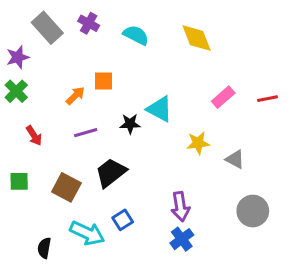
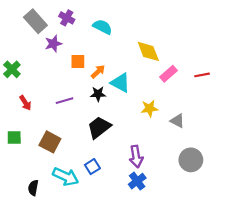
yellow diamond: (197, 38) -> (148, 51), moved
purple star: (18, 57) -> (53, 44), moved
orange arrow: (75, 96) -> (98, 72), moved
black trapezoid: (111, 173) -> (99, 127), moved

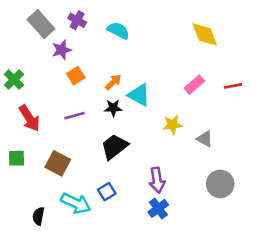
yellow diamond: (148, 51) -> (205, 34), moved
orange square: (78, 61) -> (76, 76), moved, turned -32
red arrow: (25, 103) -> (29, 118), size x1.5

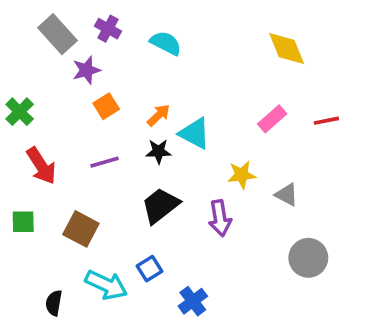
purple arrow: (157, 180) -> (220, 218), moved
blue cross: (158, 208) -> (193, 301), moved

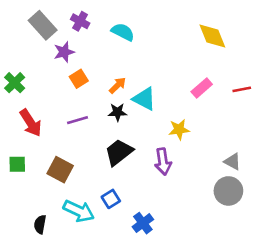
gray triangle: (287, 195) -> (232, 162), moved

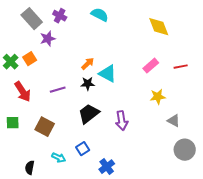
cyan semicircle: (123, 32) -> (100, 15), moved
orange square: (79, 79) -> (30, 59), moved
yellow star: (179, 129) -> (158, 97), moved
gray circle: (228, 191) -> (185, 150), moved
cyan arrow: (79, 211) -> (59, 158), size x0.6

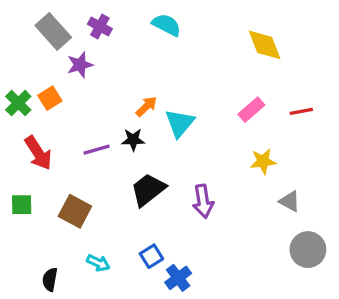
cyan triangle: (108, 74) -> (180, 123), turned 42
black star: (88, 84) -> (133, 140), moved
blue square: (83, 149) -> (151, 256), moved

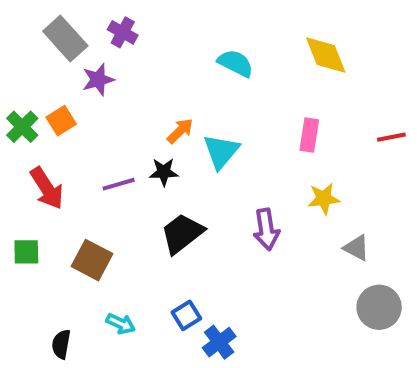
cyan semicircle: (166, 25) -> (236, 63), moved
pink rectangle: (251, 110) -> (309, 135), turned -40
red line: (301, 111) -> (391, 137), moved
purple arrow: (203, 201) -> (266, 229), moved

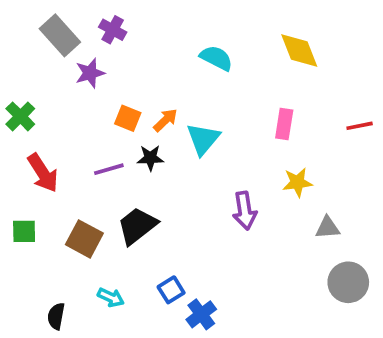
orange square: (61, 121) -> (128, 118), moved, turned -36
black trapezoid: (182, 233) -> (137, 226), moved
gray triangle: (357, 248) -> (328, 228), turned -32

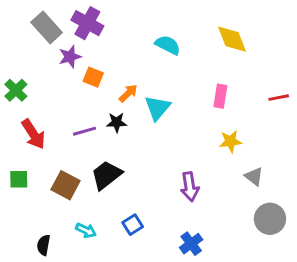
purple cross: (113, 30) -> (87, 23), size x1.5
orange square: (128, 118) -> (93, 77), moved
purple arrow: (245, 211) -> (190, 187), moved
gray triangle: (328, 228) -> (254, 176), turned 42
blue cross: (201, 314) -> (191, 244), moved

